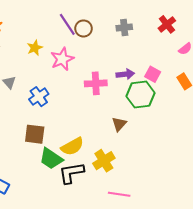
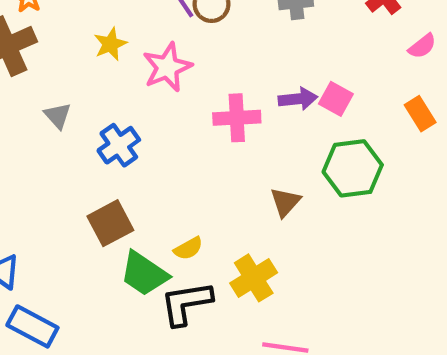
pink square: (153, 74) -> (336, 99), moved
green hexagon: (140, 95) -> (353, 168), moved
brown square: (35, 134) -> (110, 223), turned -35
yellow semicircle: (72, 146) -> (188, 248), size x0.6

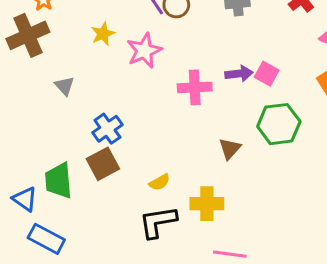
blue cross: (119, 145) -> (107, 129), moved
green trapezoid: (144, 274) -> (59, 181), moved, turned 51
yellow cross: (254, 278) -> (207, 204), turned 32

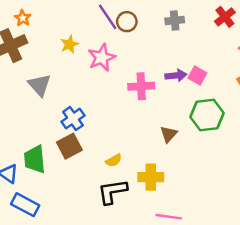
gray triangle: (65, 86) -> (39, 85), size x1.5

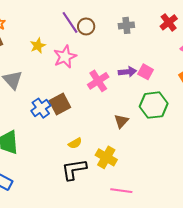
pink cross: (141, 86) -> (98, 81), turned -30
brown square: (69, 146) -> (60, 104), moved
yellow cross: (151, 177) -> (106, 157), turned 30

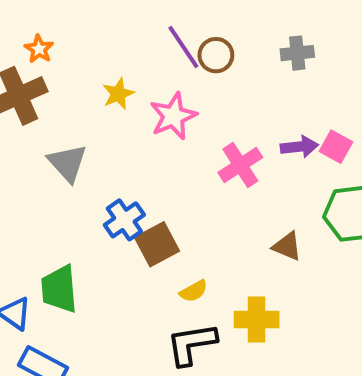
brown square: (60, 104) -> (157, 244), moved
brown triangle: (121, 121) -> (287, 246), turned -49
yellow cross: (106, 157) -> (257, 320), turned -30

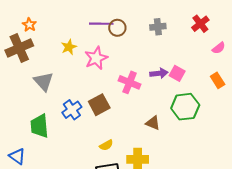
purple line: (183, 47) -> (101, 24), turned -55
pink cross: (240, 165) -> (130, 82), turned -35
brown square: (157, 244) -> (99, 105), moved
green trapezoid: (59, 289) -> (39, 126), moved

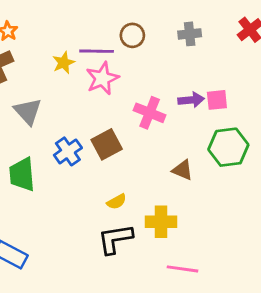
purple line: (101, 24) -> (97, 51), moved
pink square: (177, 73) -> (217, 100), turned -35

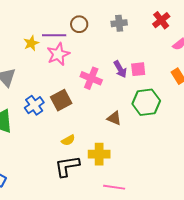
purple arrow: (191, 100) -> (120, 69), turned 66

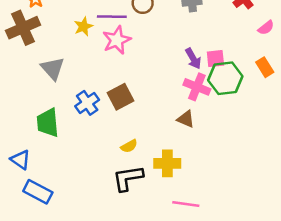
pink cross: (91, 78) -> (197, 87), moved
green hexagon: (146, 102) -> (225, 78), moved

